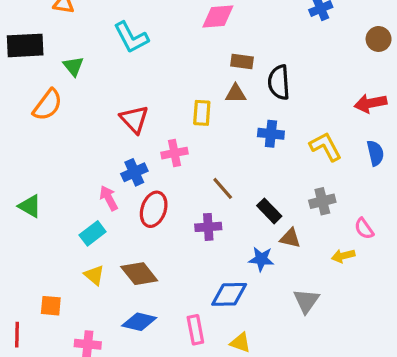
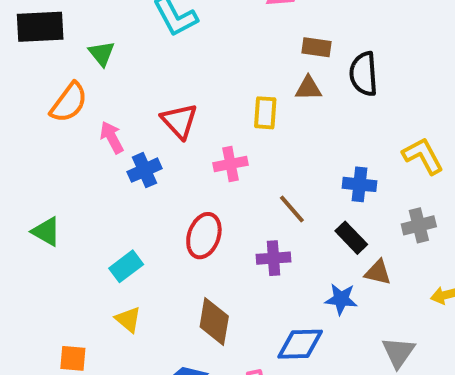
blue cross: (271, 134) -> (359, 184), moved
blue cross: (134, 172) -> (145, 170), moved
pink arrow: (109, 198) -> (112, 137), moved
brown diamond: (139, 274) -> (214, 322), moved, turned 48

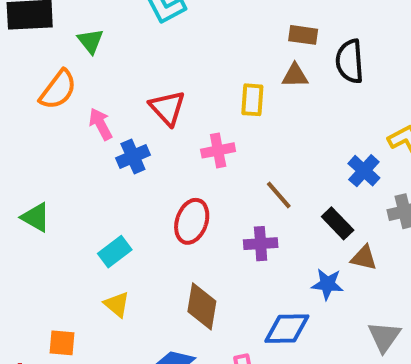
blue cross: (359, 184) -> (364, 171), moved, turned 36

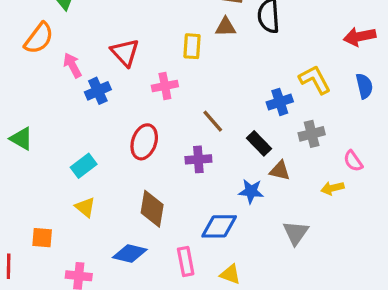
blue cross: (364, 171) -> (280, 102), turned 30

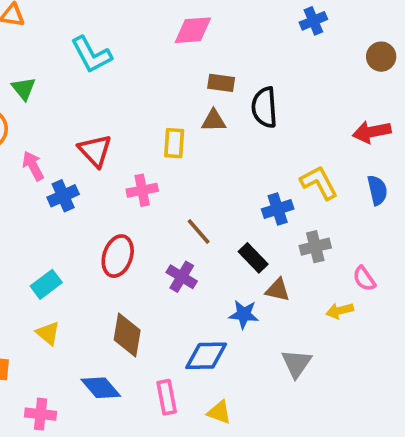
purple cross: (198, 159) -> (182, 277), turned 35
blue diamond: (130, 254) -> (101, 388), turned 36

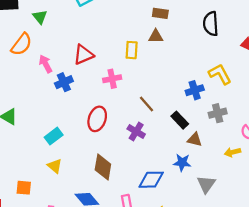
black semicircle: (264, 107) -> (211, 24), moved
red triangle: (95, 151) -> (83, 55), turned 50
blue star: (244, 314) -> (182, 162), moved

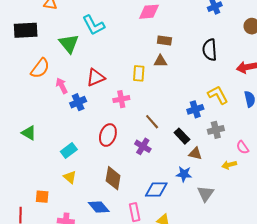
green triangle: (40, 17) -> (69, 44), moved, size x1.5

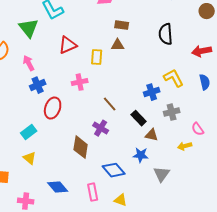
red triangle: (96, 77) -> (68, 45), moved
pink arrow: (62, 86) -> (29, 63), moved
red ellipse: (108, 135) -> (53, 108), moved
brown diamond: (113, 178) -> (81, 147), moved
blue diamond: (156, 189) -> (114, 170), turned 50

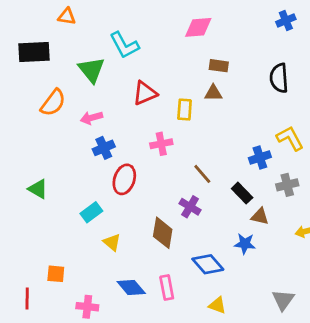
pink arrow: (29, 63) -> (91, 118), turned -77
yellow triangle: (30, 158) -> (112, 242), moved
gray triangle: (162, 174) -> (283, 300), moved
pink rectangle: (93, 192) -> (167, 288), moved

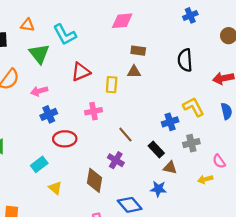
orange triangle: (67, 16) -> (28, 25), moved
red ellipse: (124, 179) -> (65, 139), turned 70

